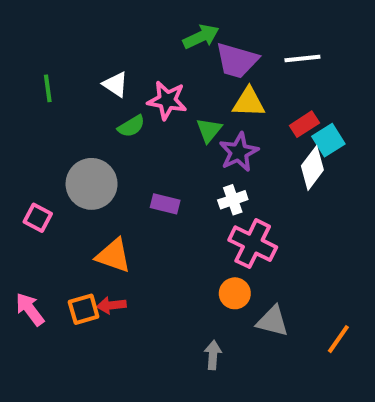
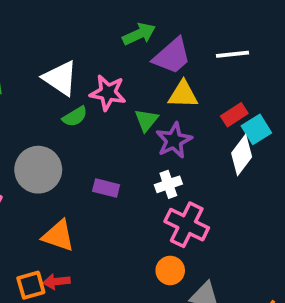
purple trapezoid: (237, 61) -> (172, 56), turned -57
white triangle: (115, 84) -> (60, 78), size x1.5

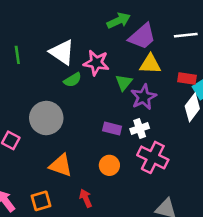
red rectangle: (234, 115) -> (187, 79), turned 42
purple rectangle: (106, 188) -> (112, 129), moved
orange circle: (170, 270) -> (109, 165), moved
red arrow: (57, 281) -> (86, 198), moved, turned 72

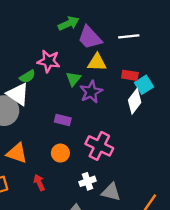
purple trapezoid: (142, 36) -> (90, 38), turned 88
white triangle: (62, 52) -> (18, 94), moved
white cross: (140, 129) -> (87, 181), moved

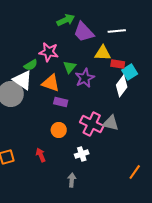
yellow triangle: (97, 62) -> (103, 53), moved
orange triangle: (17, 153) -> (51, 83), moved
gray triangle: (111, 192) -> (111, 123), moved

